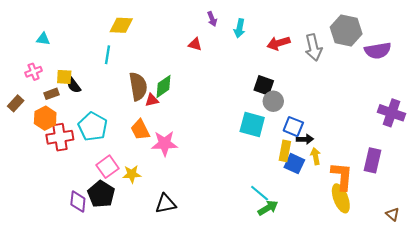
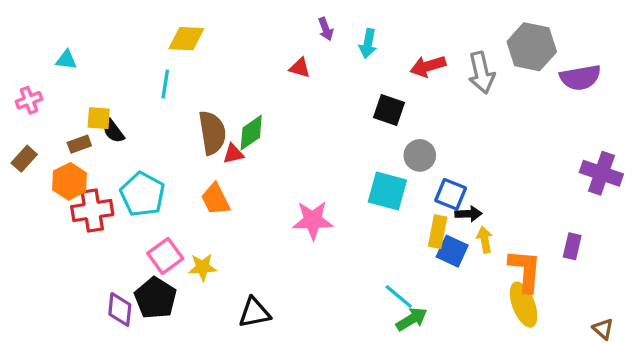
pink cross: (34, 72) -> (29, 100), moved
black square: (264, 85) -> (389, 110), moved
pink star: (165, 143) -> (313, 220), moved
purple rectangle: (373, 160) -> (572, 246), size x0.7

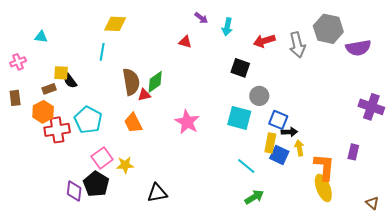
purple arrow: (326, 29) -> (201, 18), turned -32
brown rectangle: (24, 159) -> (15, 98), turned -49
pink star: (313, 220) -> (187, 122), moved, turned 30
cyan line: (399, 296) -> (246, 166), moved

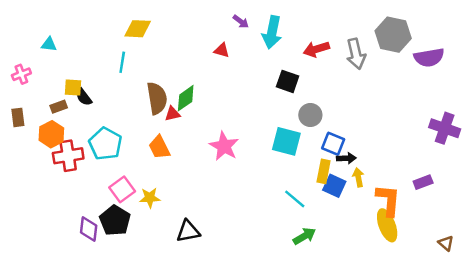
cyan arrow: (227, 27) -> (272, 32), size x1.5
purple rectangle: (353, 152) -> (423, 182), turned 56

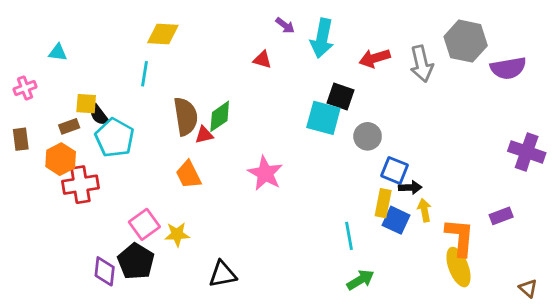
cyan square: (286, 141) -> (323, 118), moved
cyan pentagon: (105, 144) -> (115, 138), moved
cyan line: (295, 199) -> (349, 236), turned 40

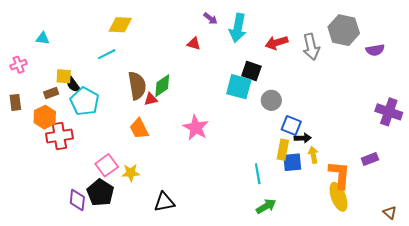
purple semicircle: (508, 68) -> (375, 50), size x0.7
cyan line: (144, 74) -> (107, 54), turned 54
blue square: (396, 220) -> (292, 162), turned -30

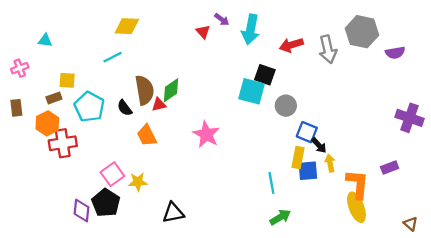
red triangle: (194, 44) -> (203, 32), moved, turned 32
black semicircle: (73, 85) -> (125, 108), moved
black arrow: (303, 138) -> (319, 145), turned 49

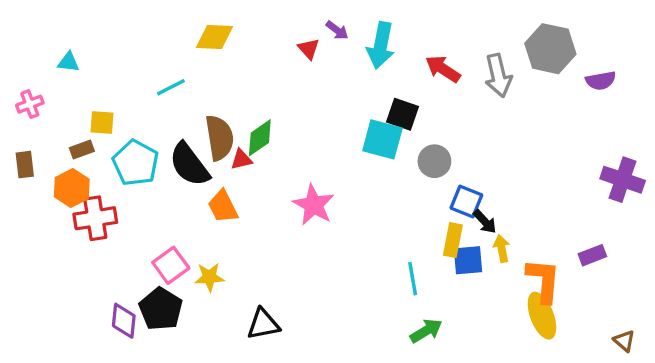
yellow diamond: (127, 26) -> (214, 37), moved
red arrow: (291, 45) -> (443, 69), turned 50
black semicircle: (125, 108) -> (189, 165), size x1.8

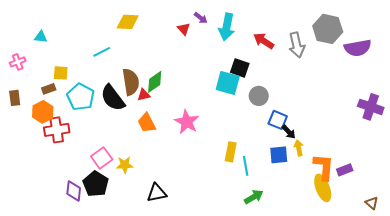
purple semicircle: (601, 81) -> (358, 48), size x1.5
orange trapezoid: (223, 207) -> (147, 123), moved
yellow rectangle: (453, 240) -> (231, 152), moved
purple rectangle: (592, 255) -> (345, 170), moved

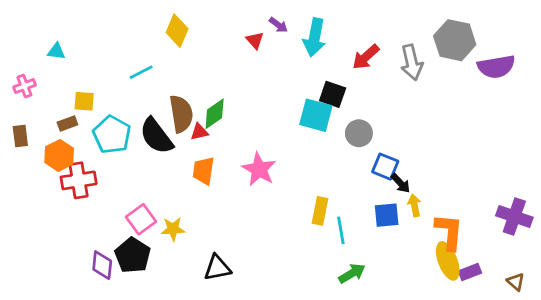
yellow diamond: (128, 22) -> (177, 31), turned -70
red arrow: (264, 41) -> (366, 57), turned -75
purple cross: (371, 107) -> (514, 216), moved
orange trapezoid: (147, 123) -> (203, 171), turned 35
purple rectangle: (345, 170) -> (470, 272), moved

